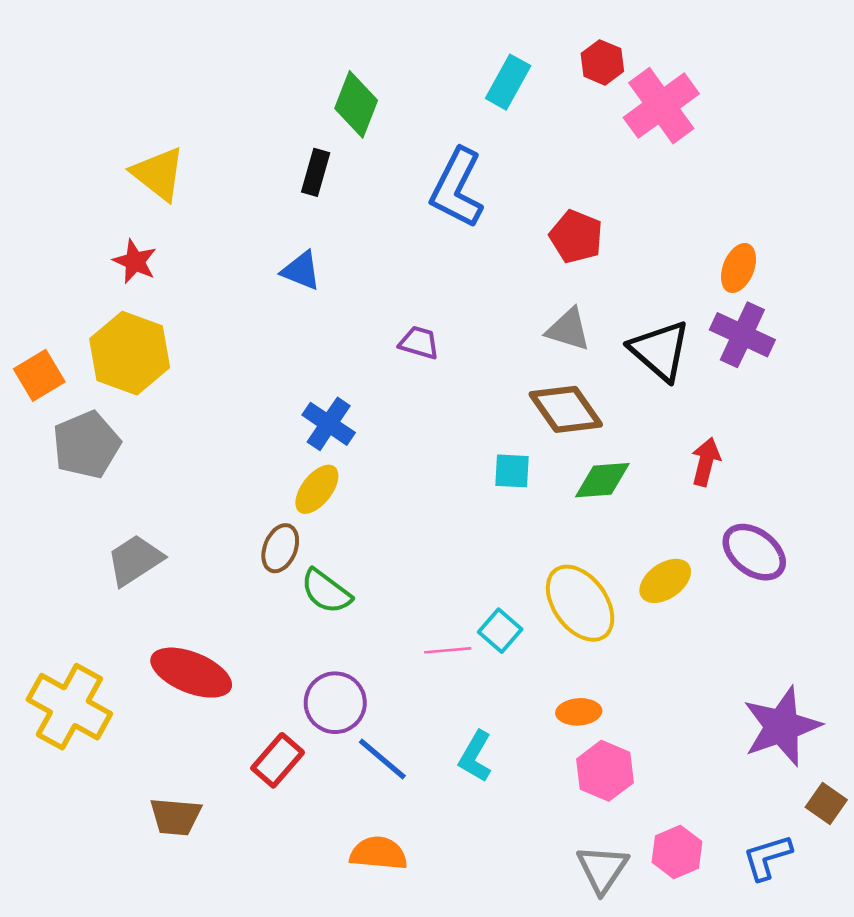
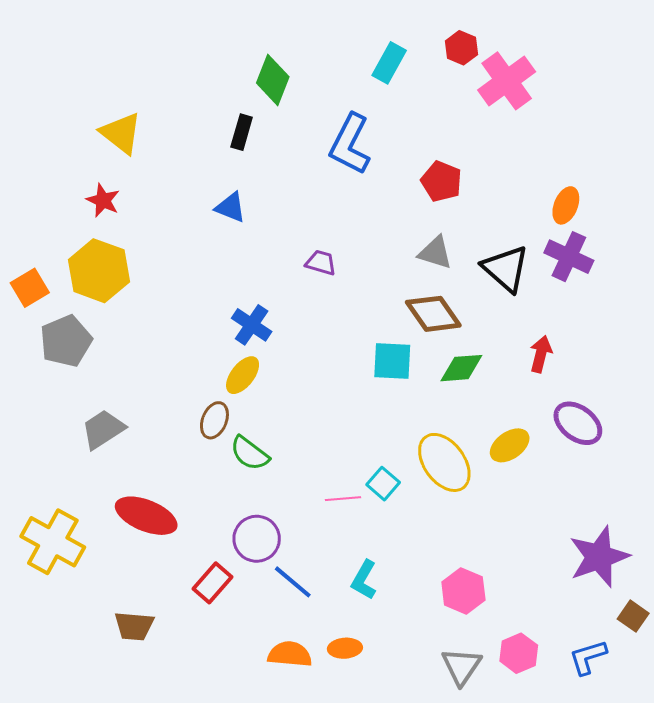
cyan square: (512, 471) -> (392, 361), size x1.4
orange ellipse: (579, 712) -> (345, 648), moved

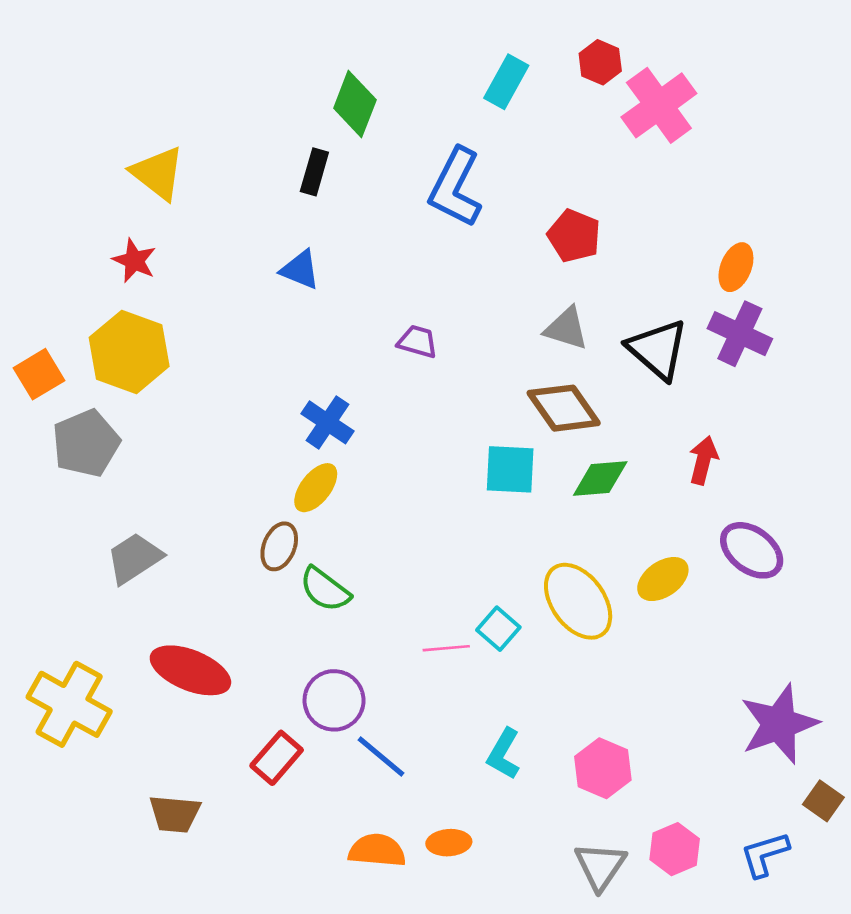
cyan L-shape: (364, 580) -> (504, 754), moved

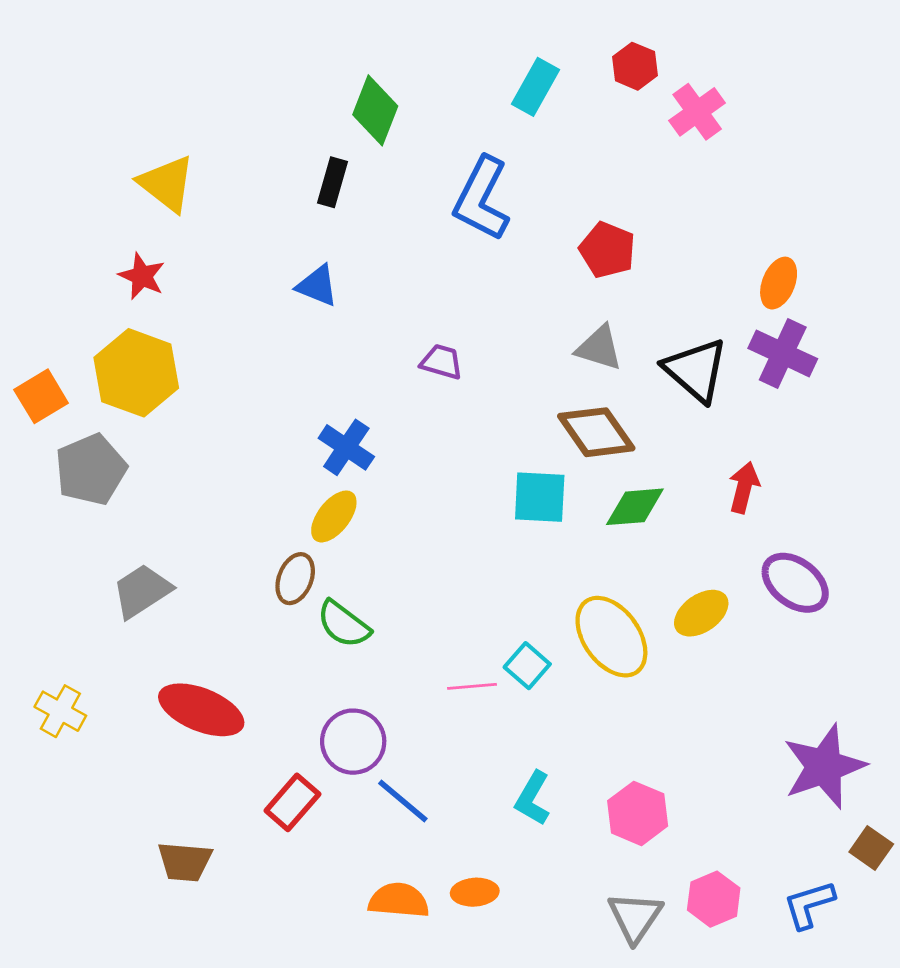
pink cross: (659, 105) -> (697, 112), size x0.7
yellow cross: (69, 704) -> (60, 711), moved, size x0.6

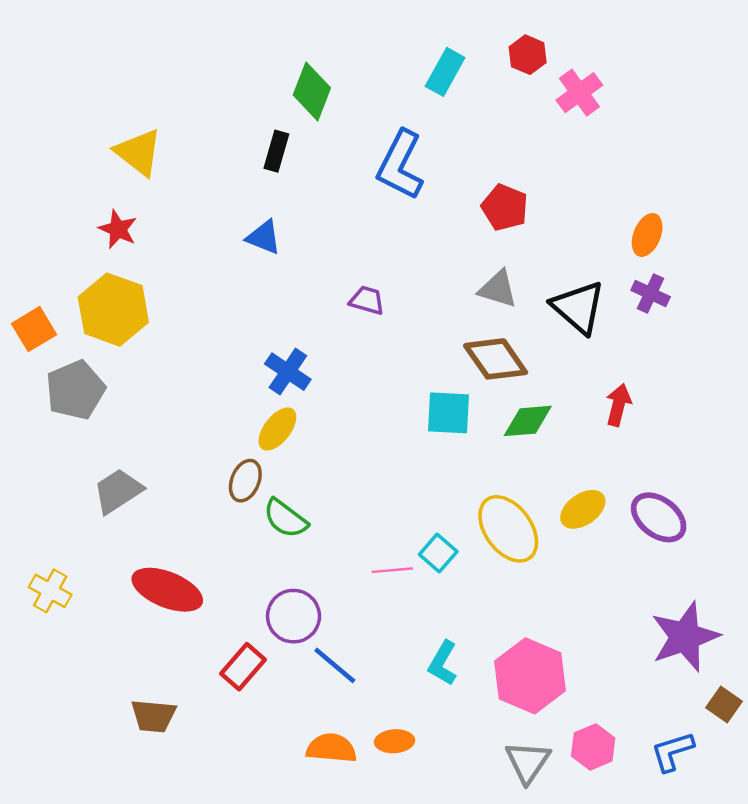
purple cross: (783, 353) -> (651, 294), size x0.7
purple ellipse: (795, 583) -> (659, 517), moved
pink hexagon: (638, 813) -> (530, 676), size x1.4

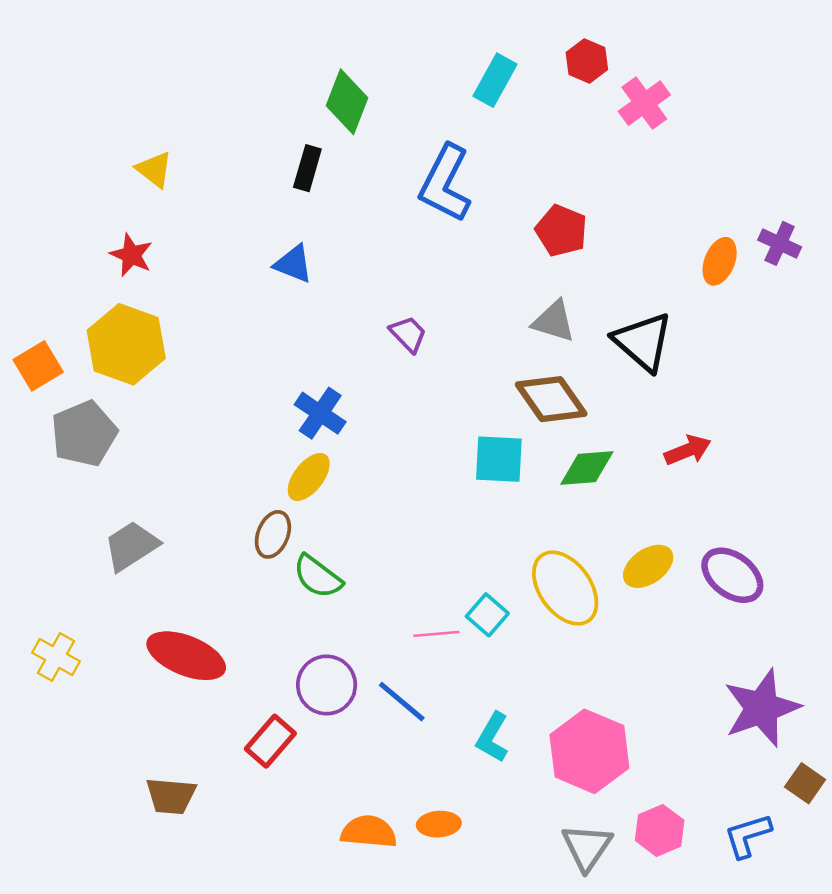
yellow triangle: (139, 152) -> (154, 169), size x0.7
purple cross: (651, 294) -> (780, 243), moved
purple trapezoid: (367, 300) -> (408, 334), turned 30
red arrow: (618, 405) -> (688, 450), turned 54
blue line: (335, 665) -> (402, 702), moved

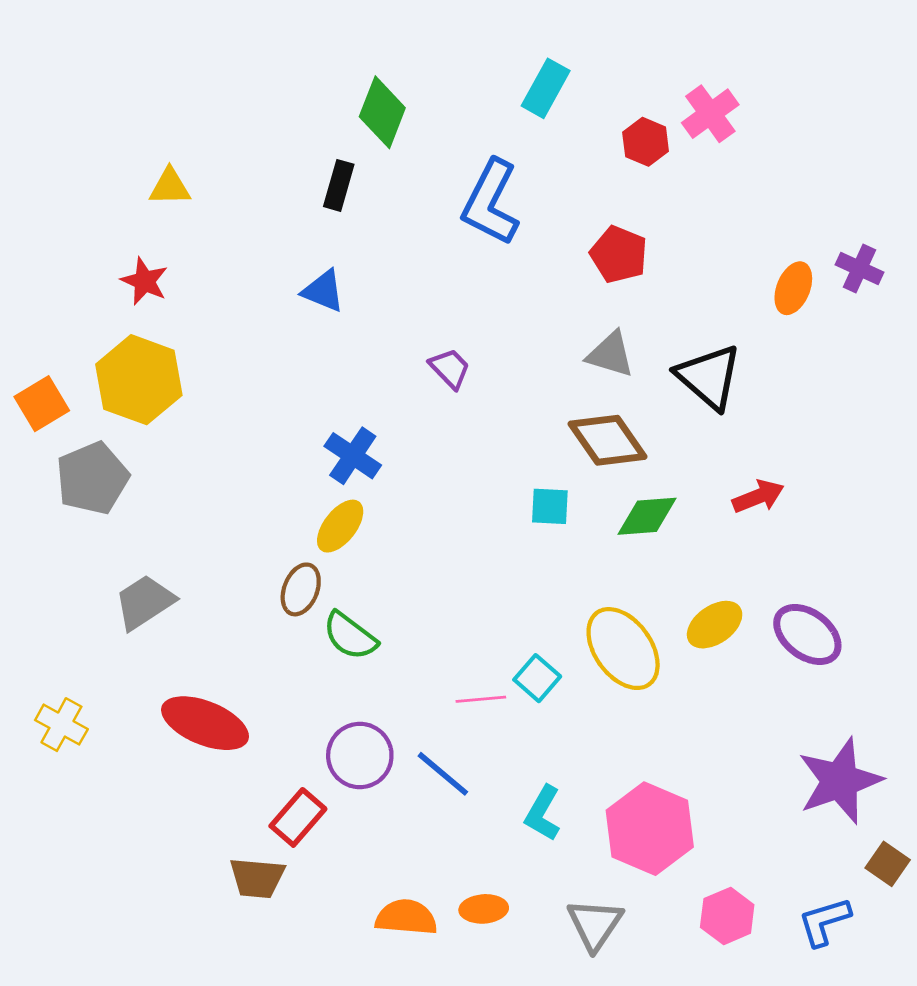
red hexagon: (587, 61) -> (646, 142), moved
yellow triangle: (154, 169) -> (170, 187), turned -39
cyan square: (499, 459) -> (550, 506), size x0.7
brown trapezoid: (171, 796) -> (257, 878), moved
gray triangle: (587, 847) -> (595, 924), moved

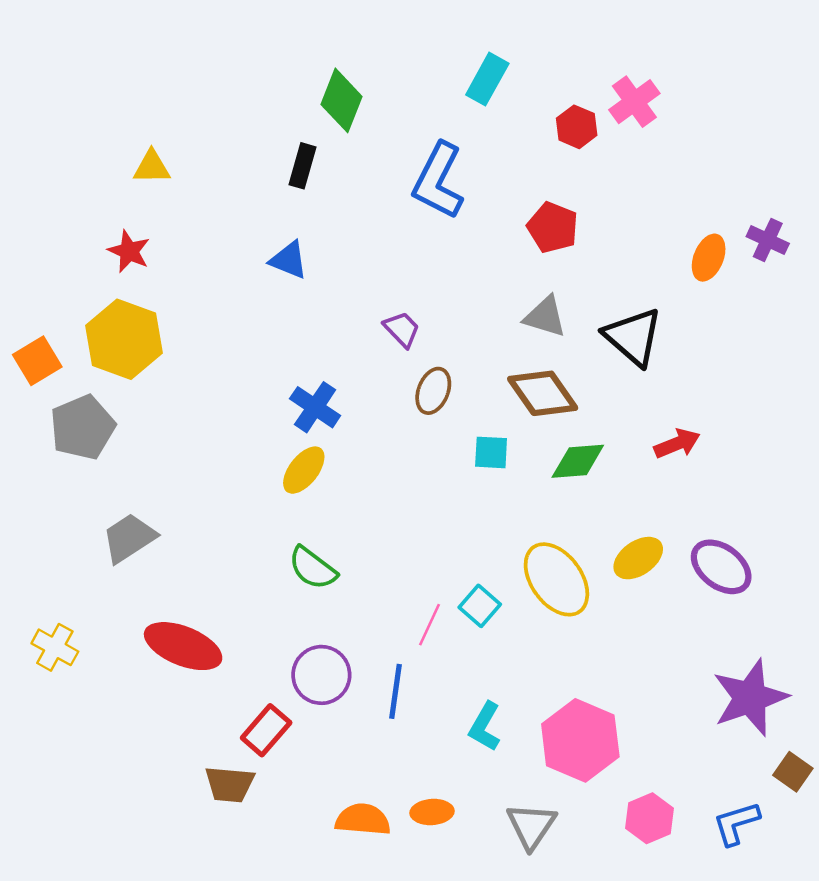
brown ellipse: (301, 589) -> (433, 391), moved
pink line: (481, 699) -> (429, 625), turned -60
blue line: (443, 774) -> (396, 691), turned 58

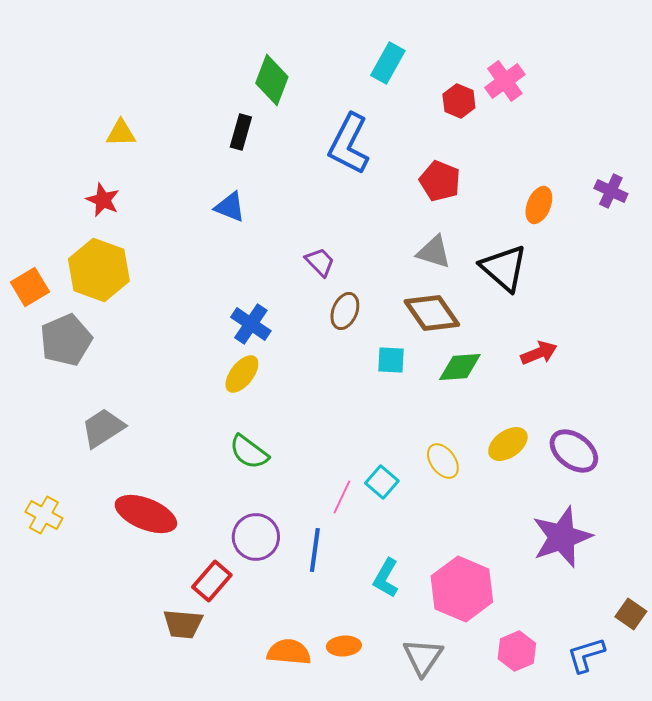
orange ellipse: (709, 258) -> (539, 205), moved
yellow ellipse: (556, 579) -> (443, 461), size x0.6
purple star: (750, 698) -> (562, 537), moved

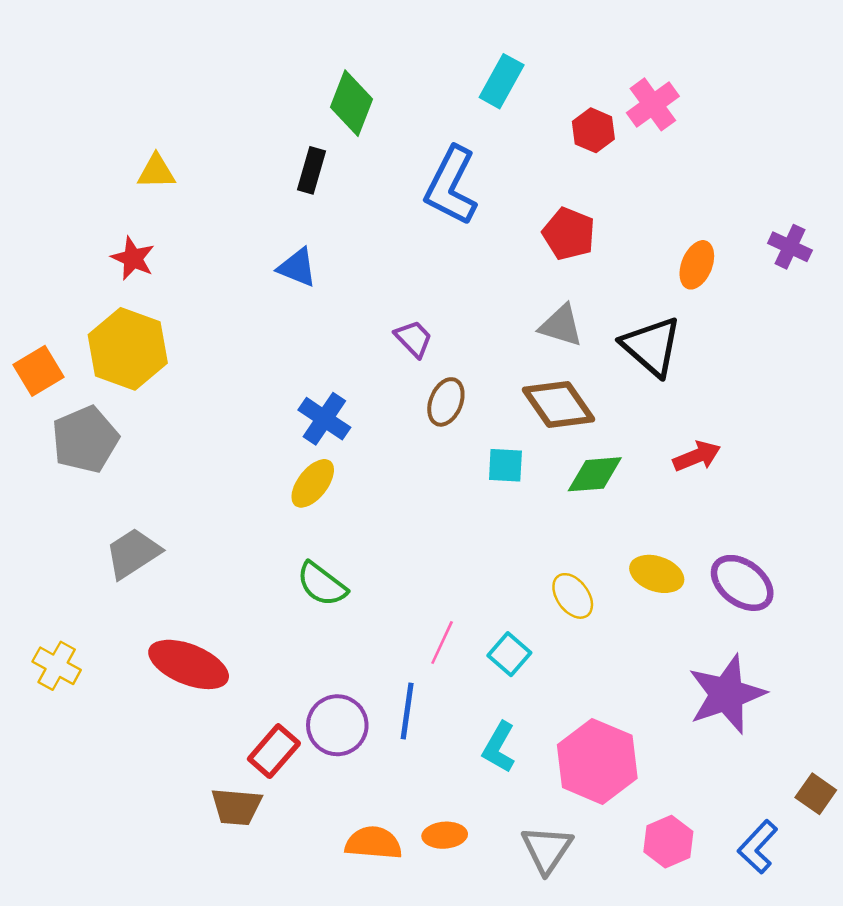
yellow ellipse: (508, 444) -> (657, 574), turned 54
cyan square: (382, 482) -> (509, 654), moved
purple circle: (256, 537) -> (337, 725), moved
blue L-shape: (586, 655) -> (758, 847), turned -30

